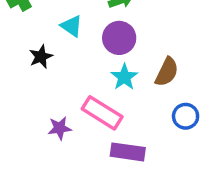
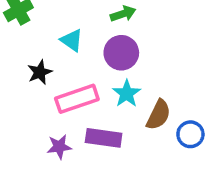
brown semicircle: (167, 72) -> (159, 115), moved
pink rectangle: (102, 113) -> (77, 99), moved, turned -51
purple rectangle: (128, 152) -> (104, 138), moved

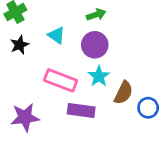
black star: (40, 72) -> (20, 45), moved
pink rectangle: (77, 99) -> (61, 80), turned 40
purple star: (59, 147) -> (25, 117), moved, size x1.5

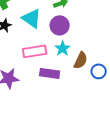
cyan triangle: (56, 35) -> (32, 18), size x1.5
pink rectangle: (61, 80) -> (35, 51), turned -30

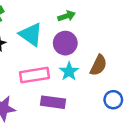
brown semicircle: (81, 60) -> (99, 65), moved

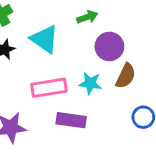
purple circle: (65, 43) -> (109, 46), moved
cyan star: (69, 71) -> (90, 83), turned -30

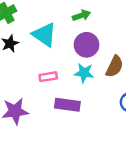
purple circle: (109, 46) -> (87, 45), moved
pink rectangle: (49, 88) -> (48, 77), size x0.6

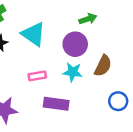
green arrow: (81, 15) -> (88, 19), moved

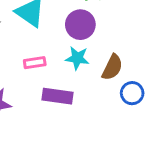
brown semicircle: (103, 66) -> (112, 67), moved

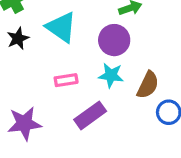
purple rectangle: (58, 96) -> (90, 115), turned -44

